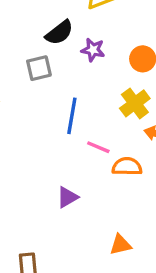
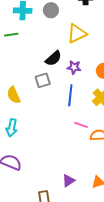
blue line: (72, 116) -> (70, 95), moved
purple triangle: (67, 197) -> (69, 181), moved

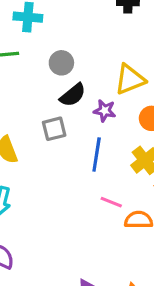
gray circle: (51, 10) -> (61, 63), moved
yellow triangle: (77, 34) -> (130, 79), moved

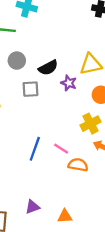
gray circle: (61, 63) -> (17, 61), moved
blue line: (97, 154) -> (35, 149), moved

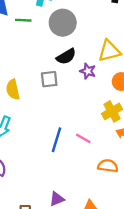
gray circle: (17, 61) -> (63, 23), moved, size x1.5
orange semicircle: (78, 165) -> (108, 166), moved

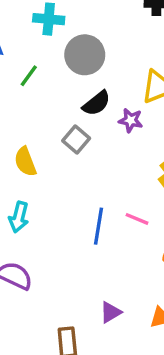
green line: (23, 20) -> (29, 76), moved, turned -49
gray square: (49, 79) -> (76, 139), turned -36

